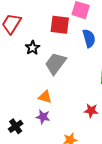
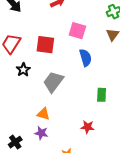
red square: (60, 25) -> (45, 45), moved
black star: (32, 48) -> (23, 70), moved

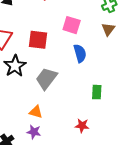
black star: (23, 70) -> (15, 66), size x1.5

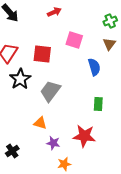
blue semicircle: (80, 53) -> (94, 67), moved
red star: (82, 126) -> (84, 136), size x1.6
purple star: (34, 132) -> (53, 143), moved

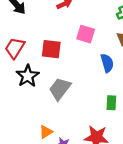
orange triangle: (40, 123) -> (46, 132), moved, turned -48

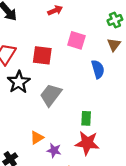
green rectangle: (111, 103) -> (86, 118), moved

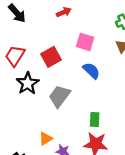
red square: (42, 55) -> (51, 57), turned -36
blue semicircle: (98, 69) -> (91, 71), moved, turned -30

